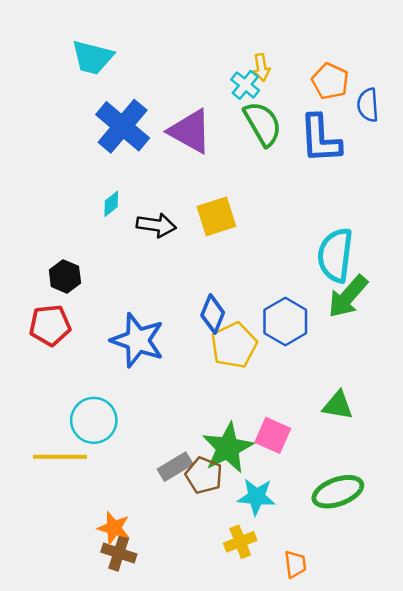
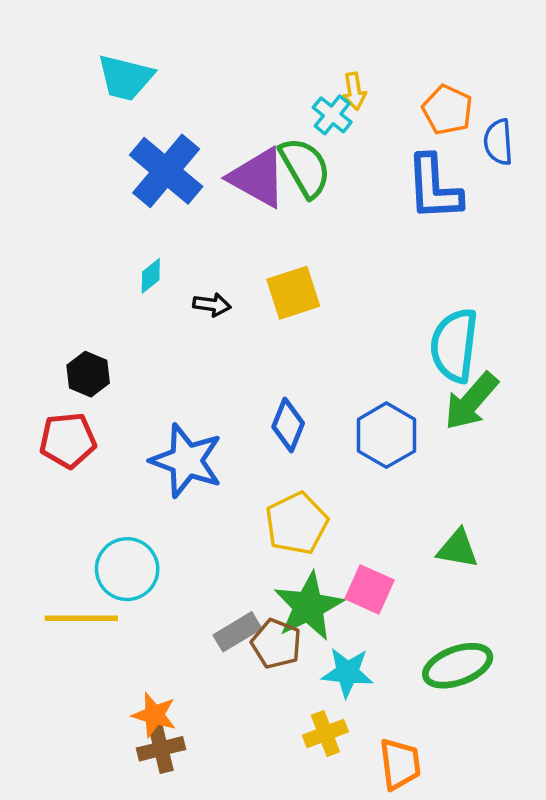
green semicircle: (263, 124) -> (305, 167), moved
black arrow: (156, 225) -> (212, 305), size x0.7
yellow pentagon: (234, 345) -> (297, 523), moved
brown cross: (119, 553) -> (161, 749), turned -32
orange trapezoid: (295, 564) -> (400, 764), size x1.4

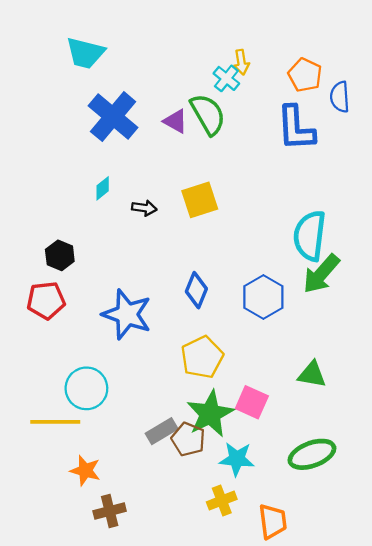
purple triangle: (258, 178) -> (175, 121), size x0.6
orange star: (154, 715) -> (85, 471), moved

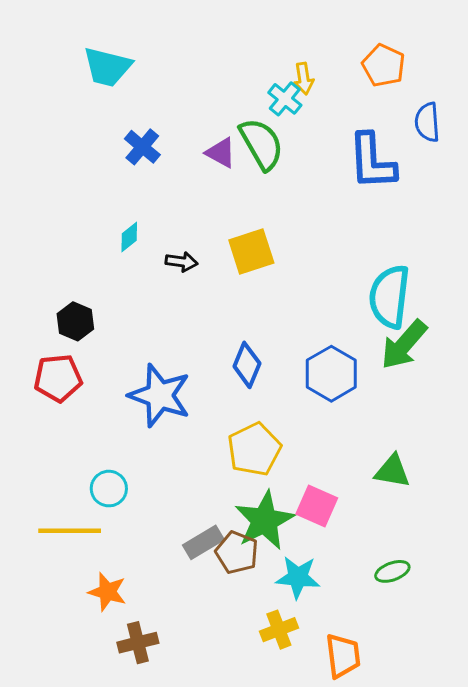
orange pentagon: (305, 75) -> (384, 65), moved
blue cross: (113, 117) -> (142, 147), size x0.6
cyan circle: (86, 388) -> (109, 489), size x0.7
green ellipse: (312, 454) -> (392, 571), size x0.6

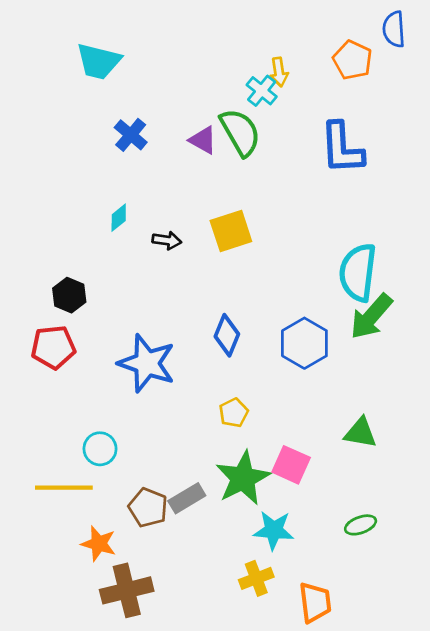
blue semicircle: (427, 122) -> (394, 29), moved
yellow pentagon: (254, 449) -> (234, 413), size x0.6
brown pentagon: (237, 553) -> (148, 508), moved
brown cross: (138, 643) -> (127, 590), size x1.4

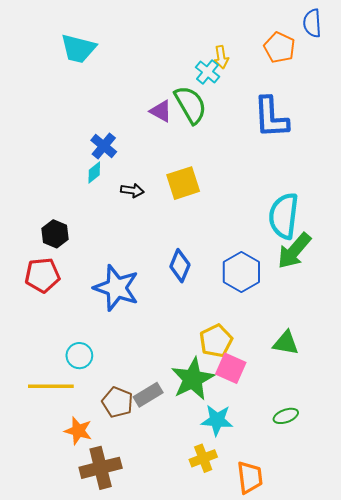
blue cross: (131, 135) -> (104, 146), moved
yellow pentagon: (234, 413) -> (216, 341), moved, size x1.4

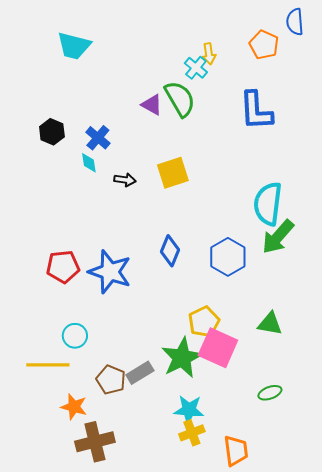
cyan diamond: (94, 172) -> (89, 163), turned -60
black hexagon: (55, 234) -> (52, 132), moved
red pentagon: (42, 275) -> (63, 267), moved
pink square: (231, 368) -> (218, 348), size x1.4
cyan star: (217, 420) -> (189, 410), moved

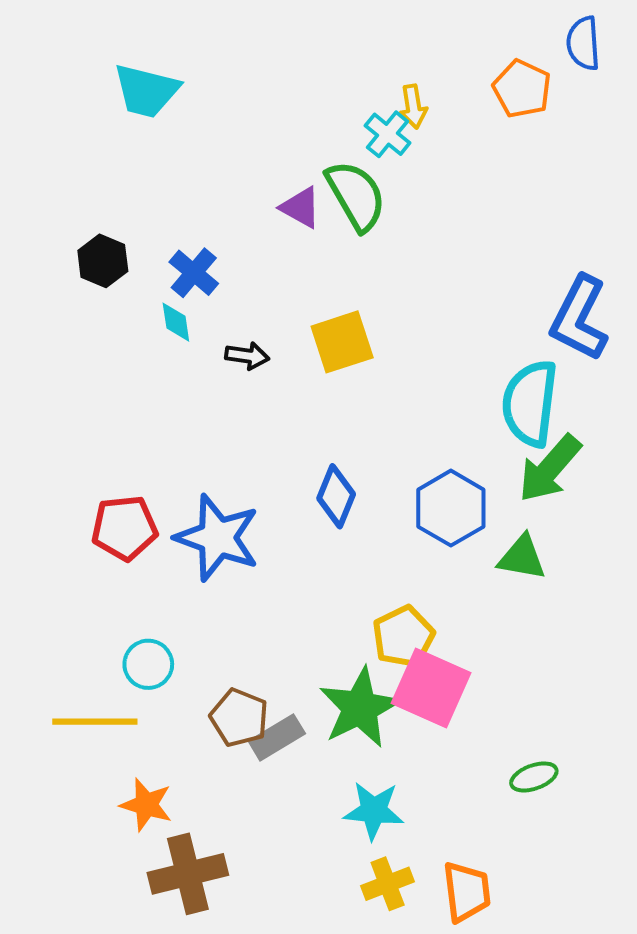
blue L-shape: (256, 111) -> (579, 318), moved, turned 30
green triangle: (270, 324) -> (522, 557), moved
brown pentagon: (111, 380) -> (239, 718), moved
yellow cross: (192, 433) -> (388, 884), moved

